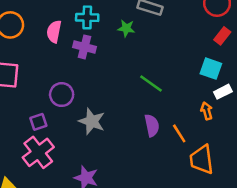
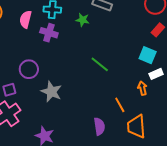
purple semicircle: (152, 125) -> (99, 126), moved

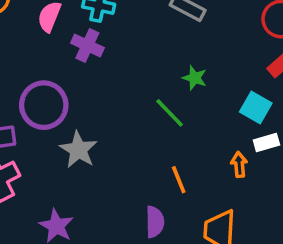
green star: (83, 20) -> (195, 78), moved
purple circle: (29, 69) -> (44, 105), size x1.4
orange line: (120, 105) -> (179, 180), moved

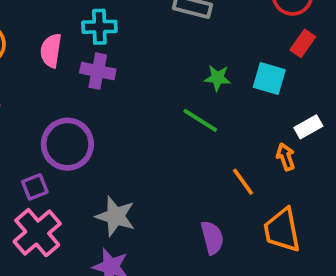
cyan square: (256, 107) -> (269, 79), moved
gray star: (78, 150) -> (115, 216), moved
orange line: (179, 180) -> (243, 182), moved

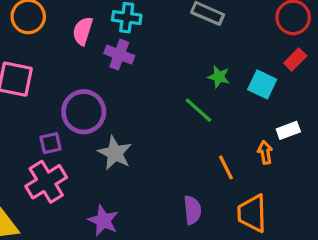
gray star: (115, 216) -> (115, 153), moved

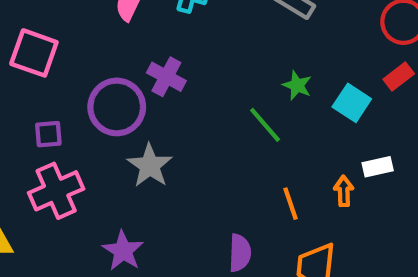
purple cross: (119, 55) -> (166, 77), moved
purple square: (51, 143) -> (48, 134), moved

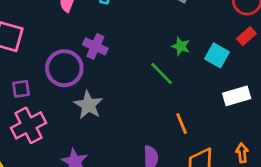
white rectangle: (378, 167) -> (237, 96), size x1.4
orange arrow: (344, 191) -> (242, 153), moved

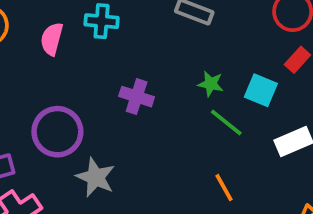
purple cross: (95, 46) -> (137, 97), moved
green line: (162, 73) -> (226, 123), moved

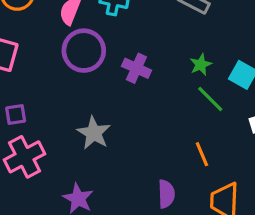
green star: (211, 84) -> (201, 65), turned 30
purple circle: (57, 132) -> (84, 51), moved

